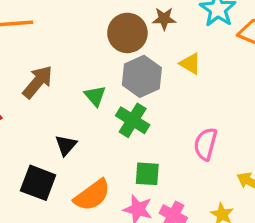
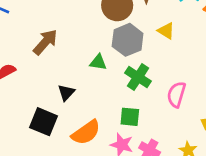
green triangle: (95, 96) -> (98, 62), moved, turned -42
green cross: (133, 120) -> (138, 77), moved

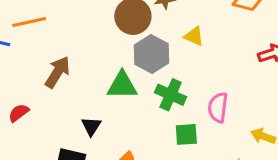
green triangle: (98, 62) -> (122, 85), size x1.5
green square: (130, 117) -> (186, 134), moved

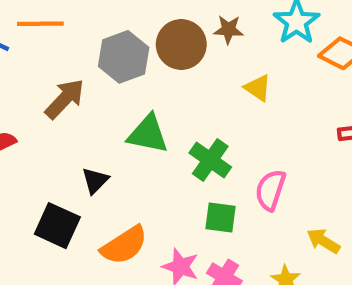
gray hexagon: (152, 54) -> (124, 57), moved

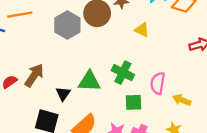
brown arrow: (65, 99) -> (34, 75), moved
green triangle: (148, 134) -> (89, 81), moved
yellow arrow: (323, 241) -> (182, 100), moved

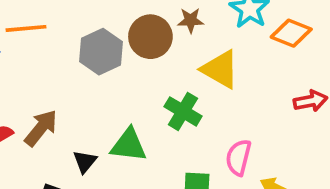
yellow triangle: (142, 30) -> (220, 69), size x1.6
green cross: (123, 73) -> (183, 111), moved

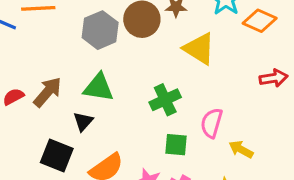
green cross: (183, 111) -> (165, 100), moved, turned 32
green triangle: (129, 145) -> (99, 87), moved

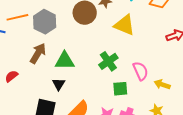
gray hexagon: (100, 30) -> (45, 22), moved
brown arrow: (47, 92) -> (38, 53), moved
pink semicircle: (212, 123) -> (141, 71), turned 150

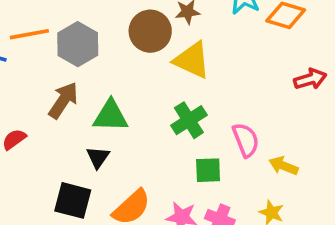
yellow triangle: (124, 25) -> (192, 60), moved

